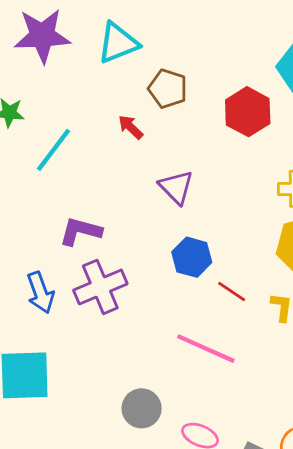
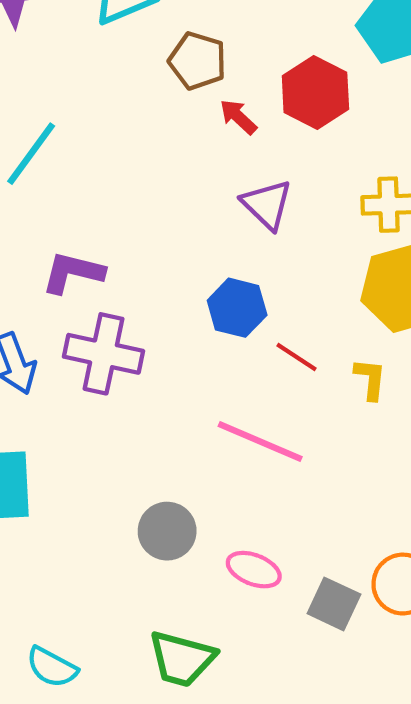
red arrow: (131, 127) -> (238, 117), moved
purple triangle: (176, 187) -> (267, 204), moved
purple cross: (100, 287) -> (104, 354), turned 36

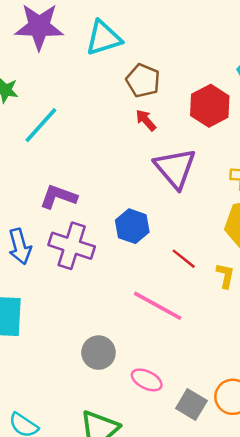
red arrow: (238, 117) -> (146, 120), moved
purple triangle: (267, 204) -> (175, 168), size x1.4
blue hexagon: (237, 308) -> (132, 226), moved

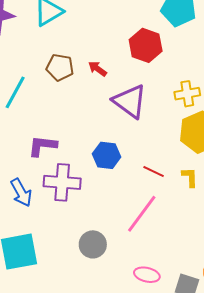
brown pentagon: (143, 81) -> (60, 67), moved
pink line: (158, 306) -> (142, 214), turned -69
gray circle: (98, 353) -> (93, 244), moved

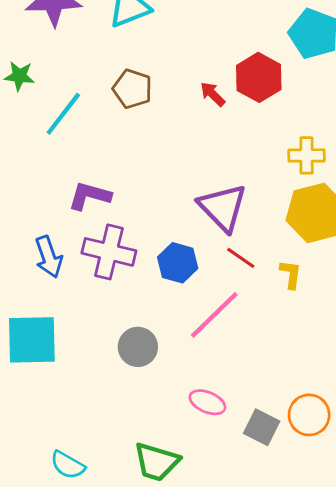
red arrow: (98, 69) -> (213, 94), moved
purple triangle: (130, 101) -> (223, 207), moved
blue hexagon: (107, 155) -> (178, 263), moved

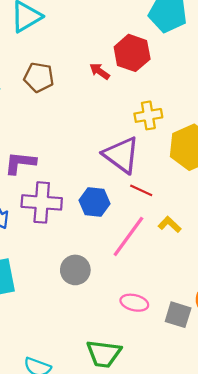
yellow cross: (307, 155) -> (148, 115), moved
yellow L-shape: (291, 274) -> (170, 225), moved, turned -45

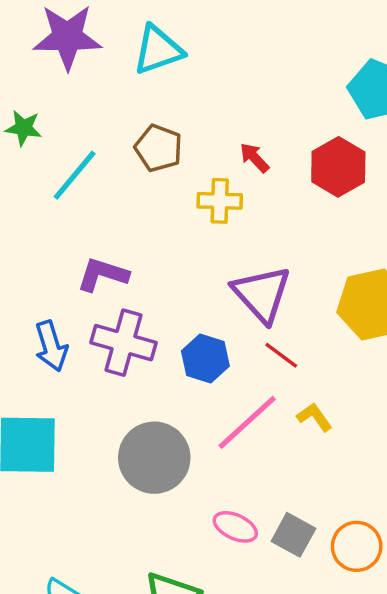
red hexagon: (132, 53) -> (338, 167), moved
yellow cross: (148, 115) -> (220, 201), moved
gray circle: (75, 270) -> (154, 458), size x1.5
gray square: (178, 315) -> (293, 535), moved

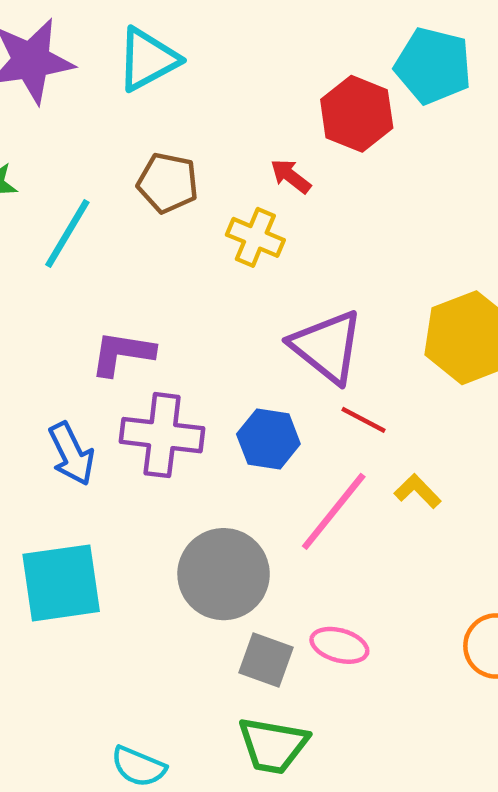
red hexagon: (338, 167) -> (357, 114), moved
yellow cross: (220, 201) -> (255, 237), turned 30
gray square: (293, 535) -> (266, 660), moved

